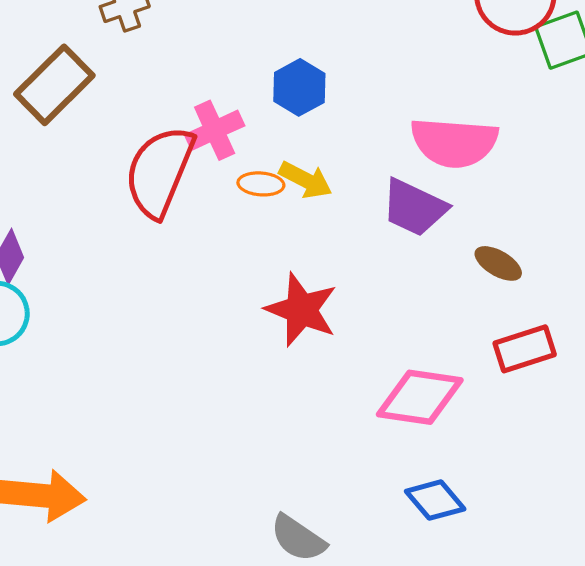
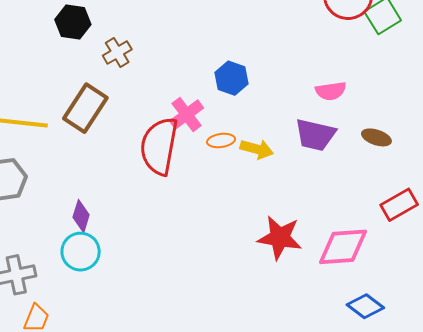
pink semicircle: (454, 142) -> (331, 91), size x0.6
yellow arrow: (306, 180) -> (257, 149), moved
brown ellipse: (498, 263) -> (376, 137), moved
red star: (301, 310) -> (280, 238), moved

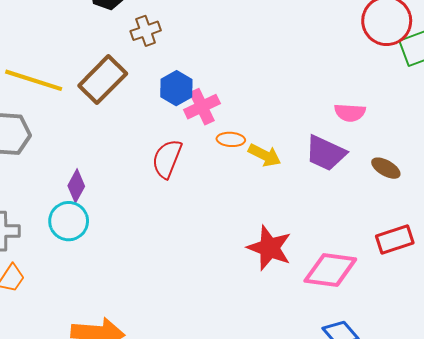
blue hexagon: (232, 78) -> (176, 88), moved
red semicircle: (159, 146) -> (167, 159), moved, size x0.7

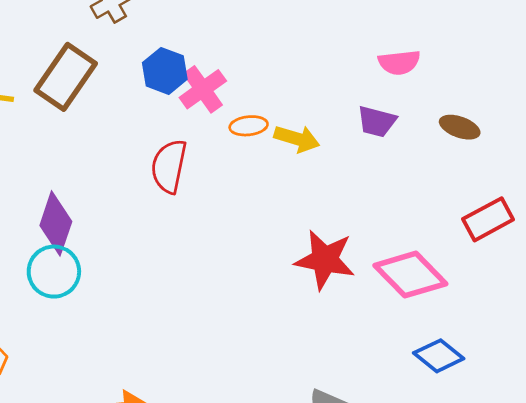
purple trapezoid: (326, 153) -> (377, 121), size x0.7
purple diamond: (76, 186) -> (56, 223), size x1.4
pink diamond: (330, 270) -> (410, 275), turned 48

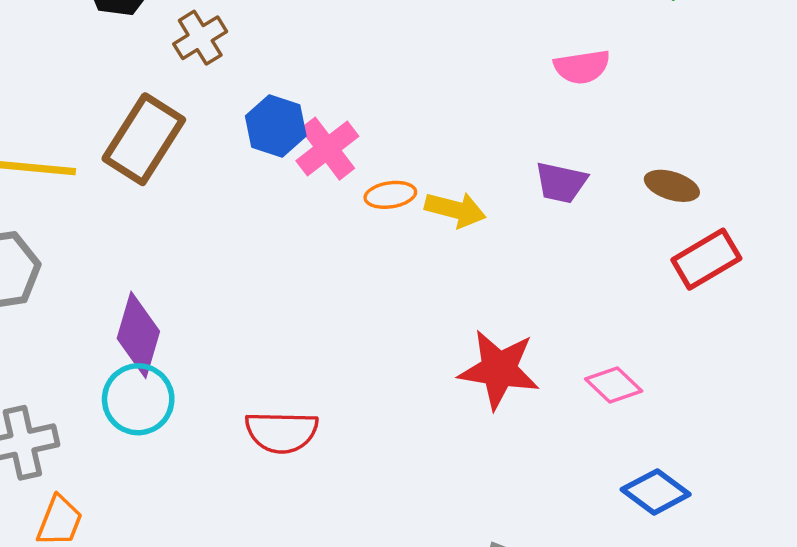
pink semicircle: (399, 62) -> (582, 67), moved
red semicircle: (169, 166) -> (282, 432), moved, turned -98
red rectangle: (488, 219) -> (706, 259), moved
pink diamond: (410, 275) -> (614, 385), size x0.6

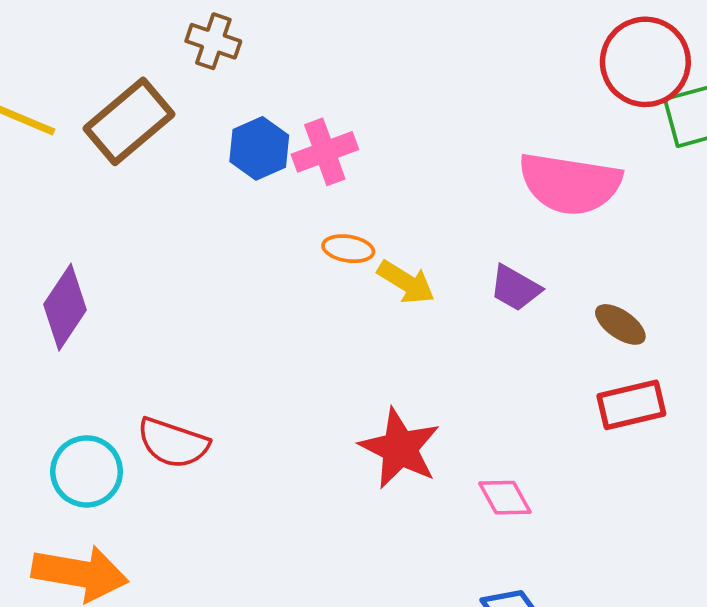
brown cross: (200, 38) -> (213, 41), turned 33
pink semicircle: (582, 67) -> (570, 184), size x1.8
pink cross: (327, 149) -> (325, 152), moved
cyan circle: (138, 399) -> (87, 471), moved

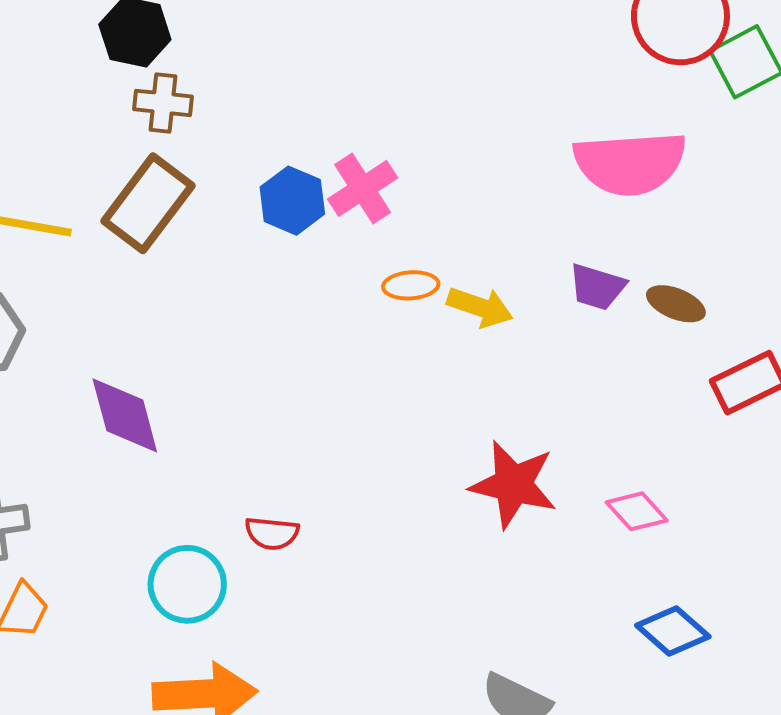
brown cross: (213, 41) -> (163, 103), moved
purple diamond: (65, 307) -> (125, 415), turned -36
brown ellipse: (620, 324) -> (676, 304), moved
red semicircle: (173, 443) -> (272, 533), size x0.7

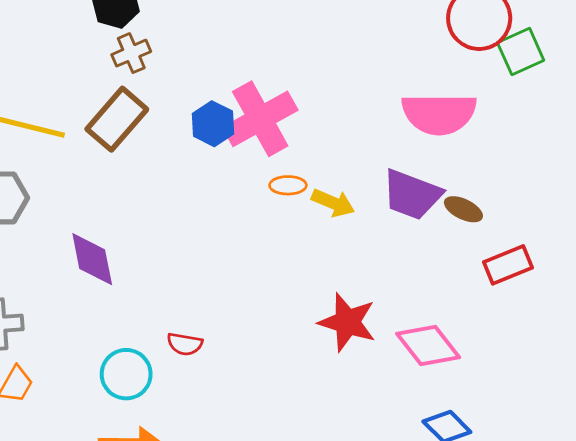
brown cross: (163, 103) -> (131, 53), turned -33
pink cross: (363, 188) -> (260, 119), size x1.6
purple trapezoid: (597, 287) -> (412, 195), size x1.6
pink diamond: (637, 511) -> (428, 345), size x1.6

